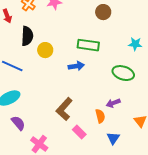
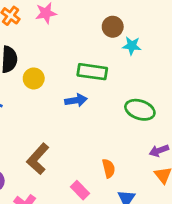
cyan star: (135, 44) -> (132, 46), moved
purple arrow: (113, 103) -> (159, 151), moved
brown L-shape: (64, 109) -> (38, 159), moved

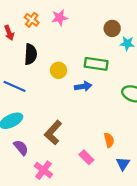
yellow circle: (34, 78) -> (58, 70), moved

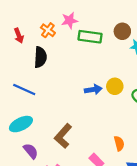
orange cross: (32, 20) -> (48, 30), moved
green rectangle: (96, 64) -> (90, 37), moved
yellow circle: (58, 70) -> (115, 86), moved

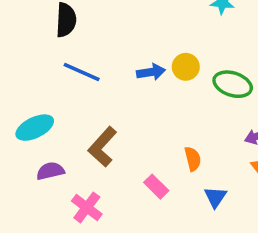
blue line: (24, 90) -> (82, 72), moved
purple semicircle: (31, 151) -> (50, 171), turned -63

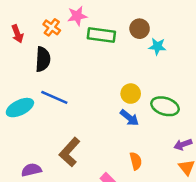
blue arrow: (151, 72) -> (129, 118), moved, turned 48
cyan ellipse: (35, 128) -> (20, 108), moved

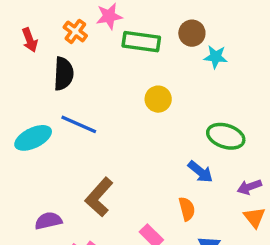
yellow circle: (131, 94) -> (158, 99), moved
blue arrow: (129, 118) -> (200, 172), moved

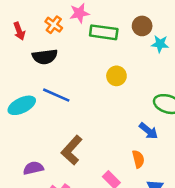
black semicircle: (64, 74) -> (45, 57), turned 80

